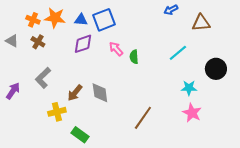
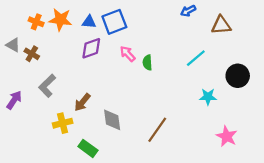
brown cross: (38, 42) -> (32, 54), moved
gray diamond: (100, 93) -> (112, 120), moved
pink star: (192, 113) -> (227, 136), moved

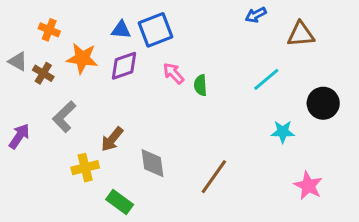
orange star: (60, 20) -> (82, 58), moved

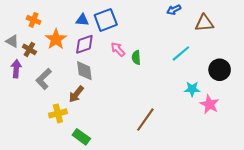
orange star: (82, 58) -> (56, 39), turned 30
purple arrow: (19, 136) -> (16, 69), moved, turned -30
gray diamond: (153, 163) -> (84, 71), moved
pink star: (308, 186) -> (209, 104), moved

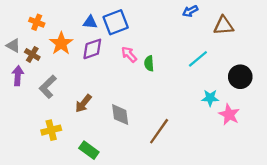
gray diamond: (84, 71) -> (120, 115), moved
yellow cross: (58, 113) -> (51, 130), moved

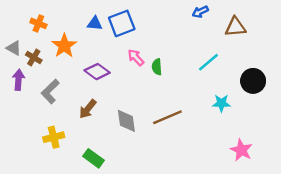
purple diamond: (92, 49) -> (97, 72), moved, turned 55
pink star: (229, 115) -> (241, 150), moved
brown line: (159, 131) -> (167, 117), moved, turned 32

